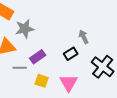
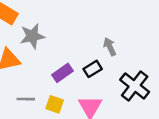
purple rectangle: (38, 57) -> (62, 73), moved
gray line: (20, 68) -> (26, 99), moved

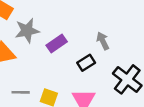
purple rectangle: (62, 73) -> (57, 44), moved

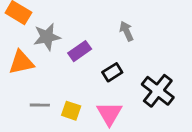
gray arrow: (103, 41) -> (127, 31), moved

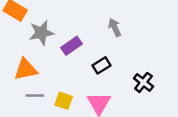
orange triangle: (21, 62) -> (26, 69), moved
black cross: (158, 91) -> (143, 82), size x0.7

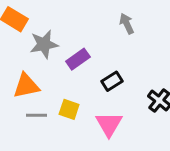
gray arrow: (115, 27) -> (127, 24), moved
yellow square: (64, 101) -> (69, 109), moved

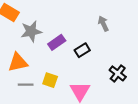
gray arrow: (127, 24) -> (103, 24), moved
black rectangle: (112, 81) -> (82, 50), moved

